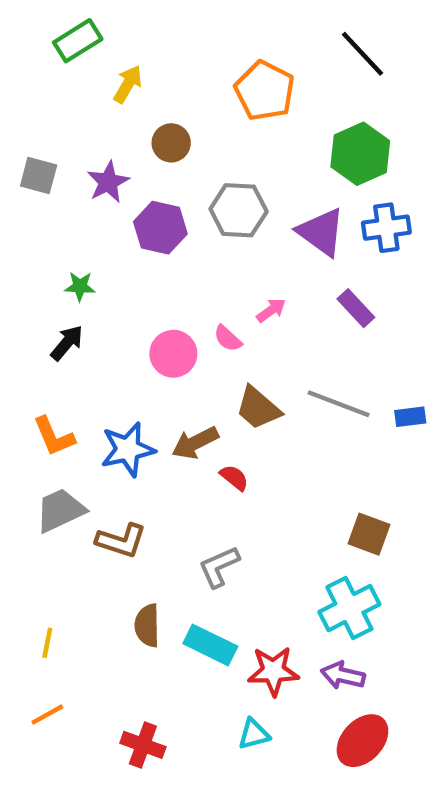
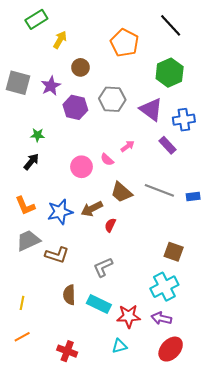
gray square: (39, 175) -> (18, 83), size x1.4
blue cross: (386, 228) -> (184, 120), moved
red semicircle: (234, 478) -> (110, 225), turned -104

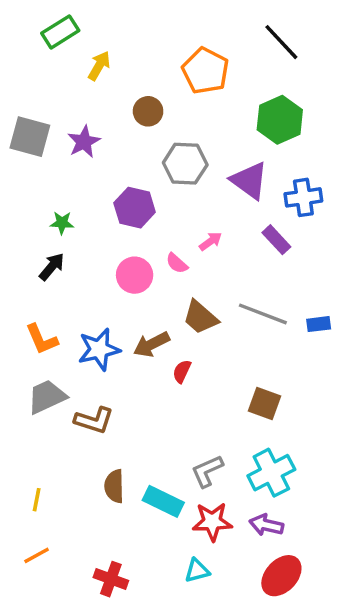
brown circle: (80, 67) -> (148, 111), moved
purple hexagon: (75, 107) -> (135, 208), moved
brown square: (174, 252) -> (265, 403), moved
gray L-shape: (103, 267) -> (207, 471), moved

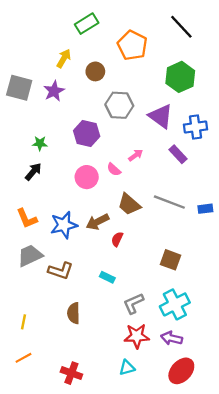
green rectangle: (60, 32) -> (87, 24), moved
yellow arrow: (99, 66) -> (64, 58), moved
cyan rectangle: (163, 501) -> (107, 277), moved, size x0.6

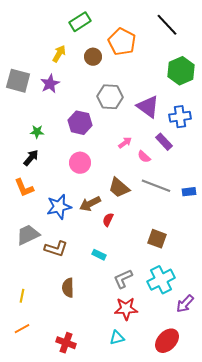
brown circle: (95, 71) -> (93, 57), moved
green hexagon: (180, 77) -> (181, 71), moved
pink semicircle: (114, 169) -> (144, 157), moved
orange L-shape: (27, 218) -> (24, 188), moved
purple arrow: (172, 338) -> (185, 304), moved, turned -60

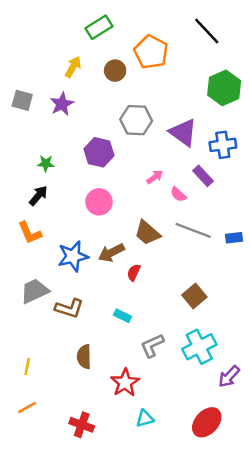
gray square: (18, 81) -> (22, 100), size x0.7
brown square: (157, 239) -> (194, 296), turned 30
red star: (126, 309) -> (125, 383), moved, turned -30

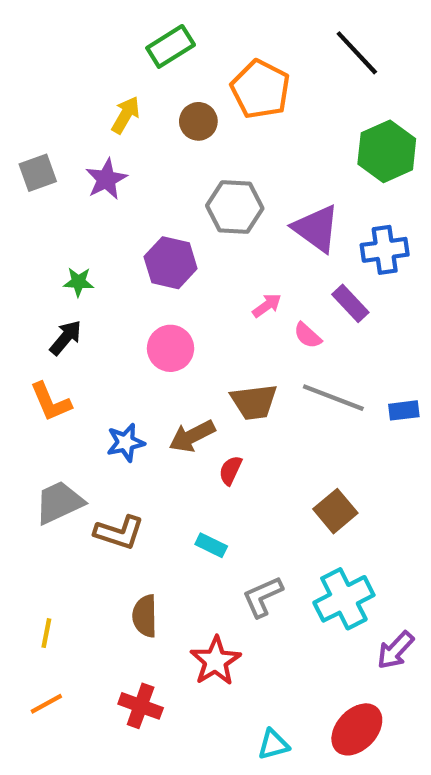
gray square: (22, 100) -> (38, 173), turned -35
brown trapezoid: (147, 233) -> (254, 402), turned -48
blue star: (73, 256) -> (126, 443), size x0.7
cyan triangle: (145, 419) -> (273, 744), moved
red cross: (82, 425) -> (141, 706), moved

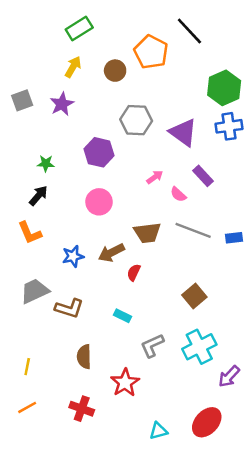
green rectangle: (171, 46) -> (79, 28), moved
black line: (357, 53) -> (189, 31), moved
blue cross: (385, 250) -> (229, 126), moved

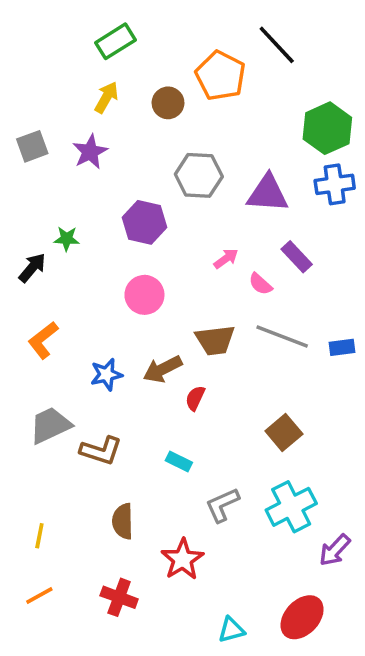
purple triangle: (183, 132) -> (268, 193), turned -32
black arrow: (38, 196) -> (32, 268), moved
orange L-shape: (30, 233) -> (43, 340), turned 75

